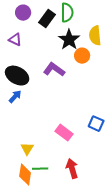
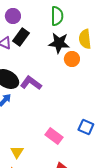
black rectangle: (47, 19) -> (21, 37), moved
black star: (69, 40) -> (59, 43), turned -30
purple L-shape: (54, 70) -> (31, 83), moved

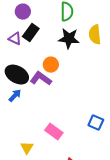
orange circle: (72, 59) -> (51, 65), moved
pink rectangle: (54, 136) -> (54, 132), moved

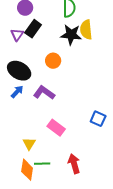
yellow semicircle: (95, 35) -> (86, 30), moved
purple triangle: (15, 39) -> (17, 35), turned 40
purple L-shape: (41, 79) -> (44, 93), moved

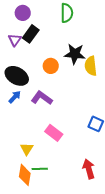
yellow semicircle: (86, 30) -> (91, 66), moved
black star: (71, 35) -> (75, 54), moved
red arrow: (74, 164) -> (89, 169), moved

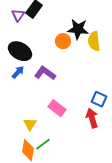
orange circle: (51, 66) -> (63, 41), moved
green line: (40, 169) -> (43, 144), turned -35
red arrow: (89, 169) -> (92, 118), moved

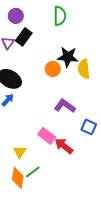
purple L-shape: (45, 73) -> (65, 106), moved
red arrow: (92, 118) -> (64, 146), moved, turned -36

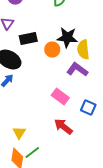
black rectangle: (24, 37) -> (28, 39), moved, turned 42
purple L-shape: (65, 106) -> (77, 70), moved
pink rectangle: (47, 136) -> (60, 97), moved

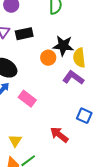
black rectangle: (28, 39) -> (24, 34), moved
pink rectangle: (60, 97) -> (27, 99), moved

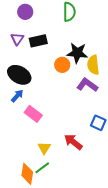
pink rectangle: (27, 99) -> (33, 114), moved
yellow triangle: (15, 141) -> (44, 148), moved

